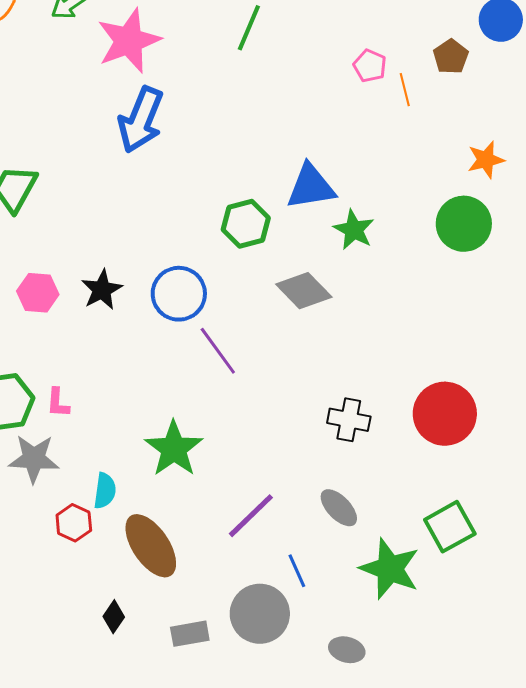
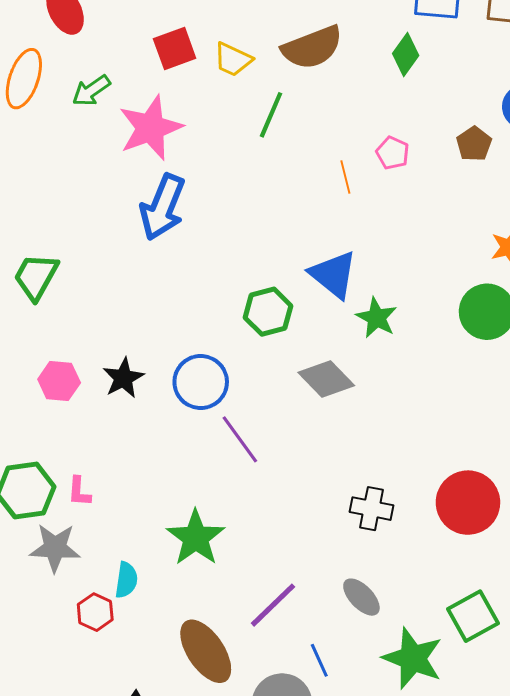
orange line: (405, 90) -> (345, 177), moved
blue triangle: (311, 187) -> (333, 275), turned 48
brown ellipse: (151, 546) -> (206, 651), moved

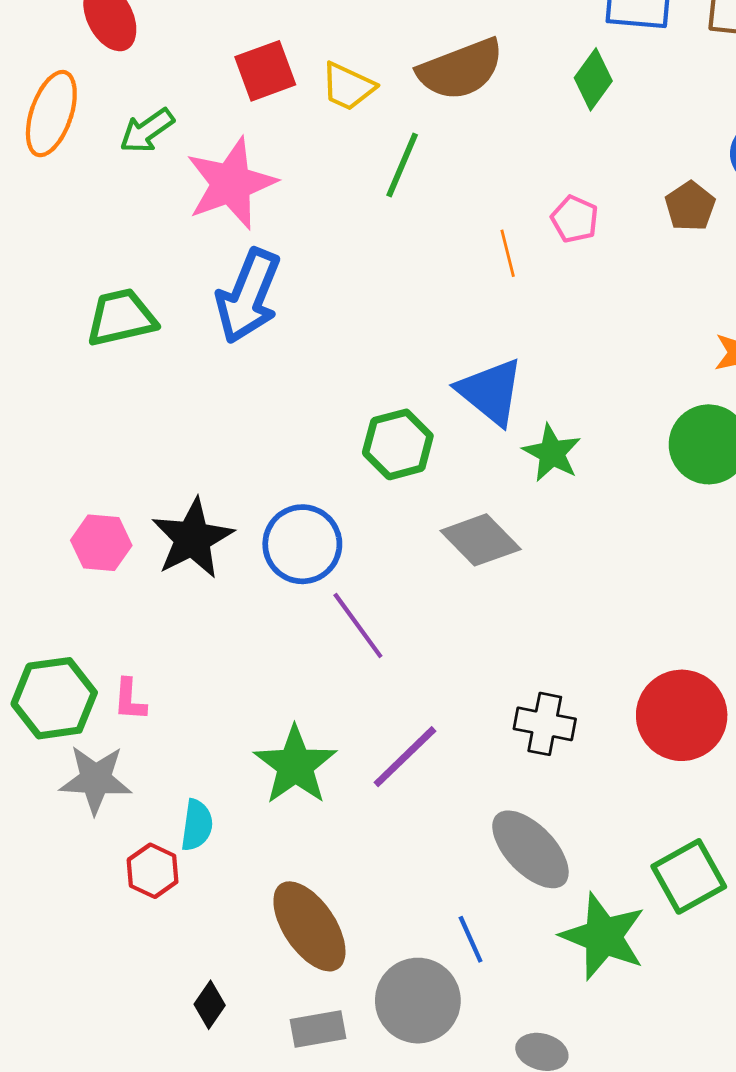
green trapezoid: (36, 277) -> (121, 317), moved, turned 48
black star: (123, 378) -> (193, 539), size x1.4
gray ellipse: (361, 597) -> (530, 849), size x1.5
purple line: (273, 605) -> (405, 757), moved

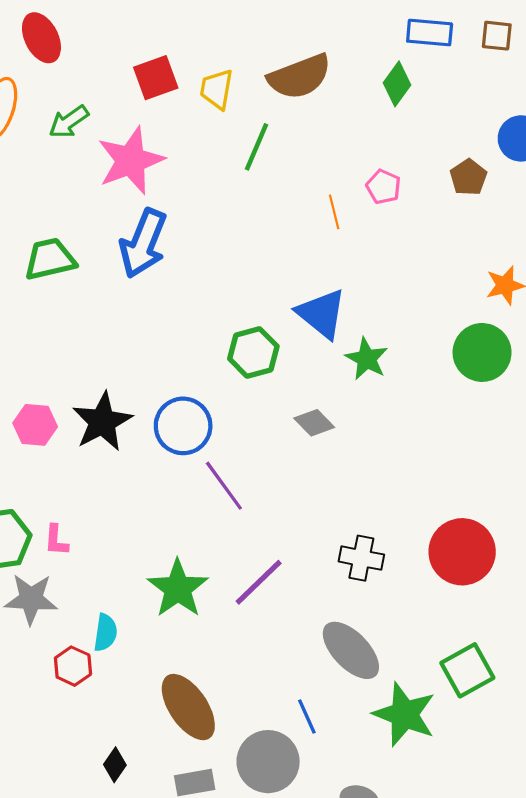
yellow trapezoid: (348, 86) -> (217, 89), turned 75
gray diamond: (481, 540) -> (314, 423), size x0.7

